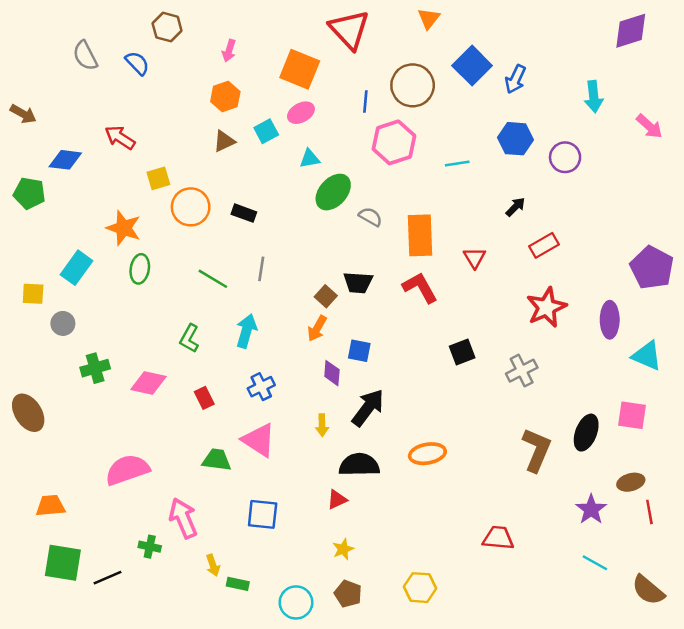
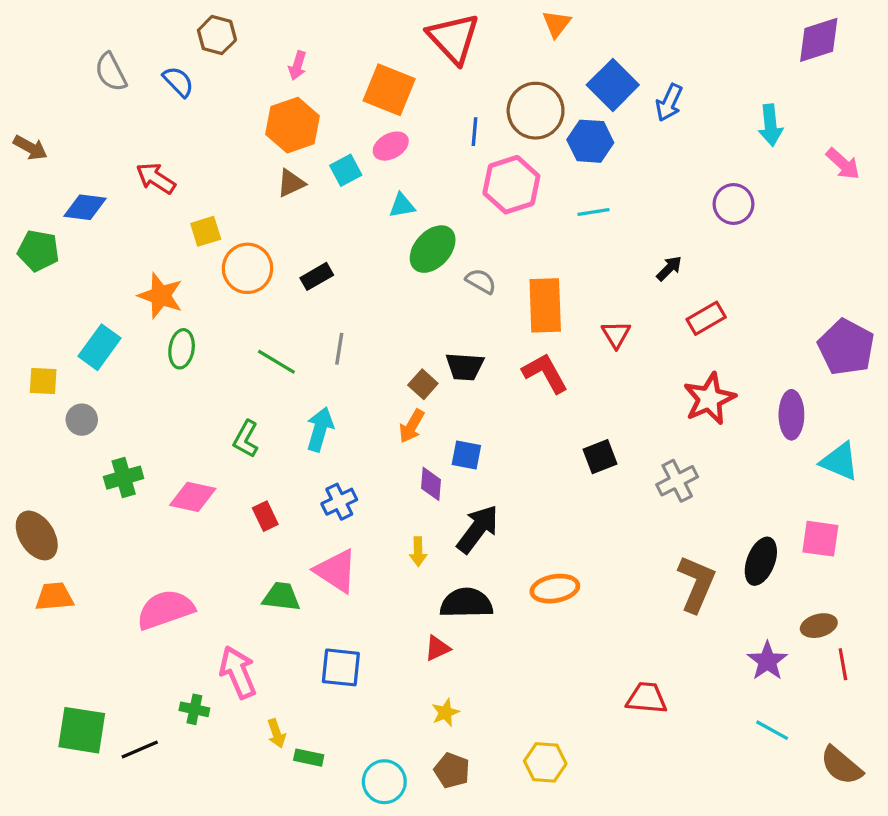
orange hexagon: (225, 97) -> (293, 125), size x1.4
blue hexagon: (515, 139) -> (590, 141), moved
black rectangle: (244, 213) -> (317, 276), turned -50
orange trapezoid: (50, 506) -> (54, 597), moved

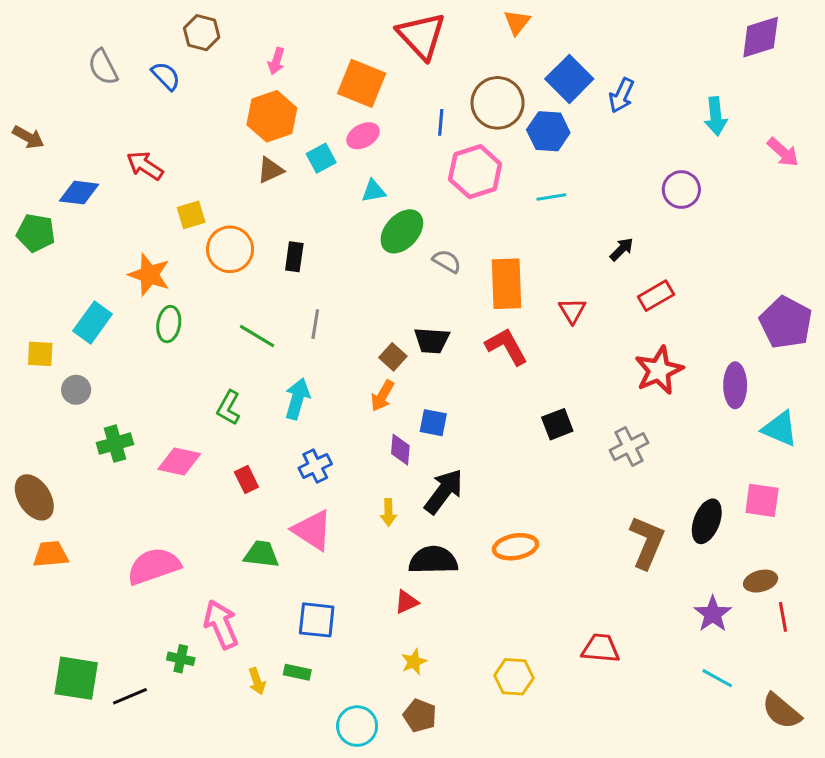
black rectangle: (317, 276) -> (294, 257), turned -52
green rectangle: (309, 758) -> (297, 672), moved
yellow hexagon: (545, 762) -> (514, 677), moved

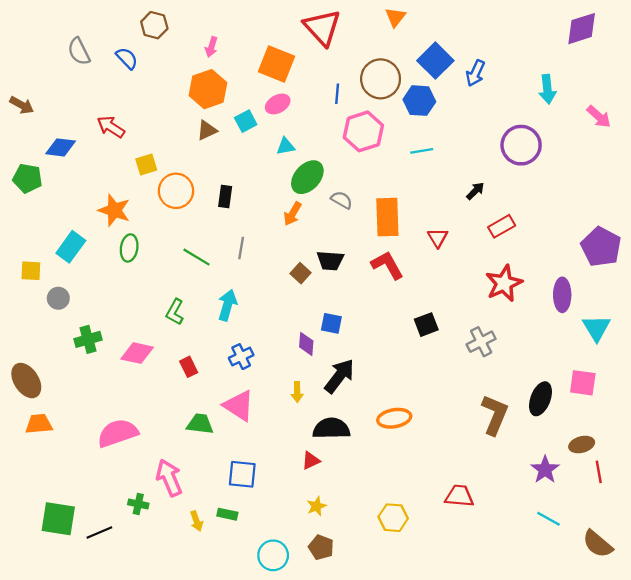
purple circle: (681, 190) -> (521, 145), size x1.4
orange arrow: (382, 396) -> (293, 214), moved
cyan triangle: (780, 429) -> (596, 328), turned 36

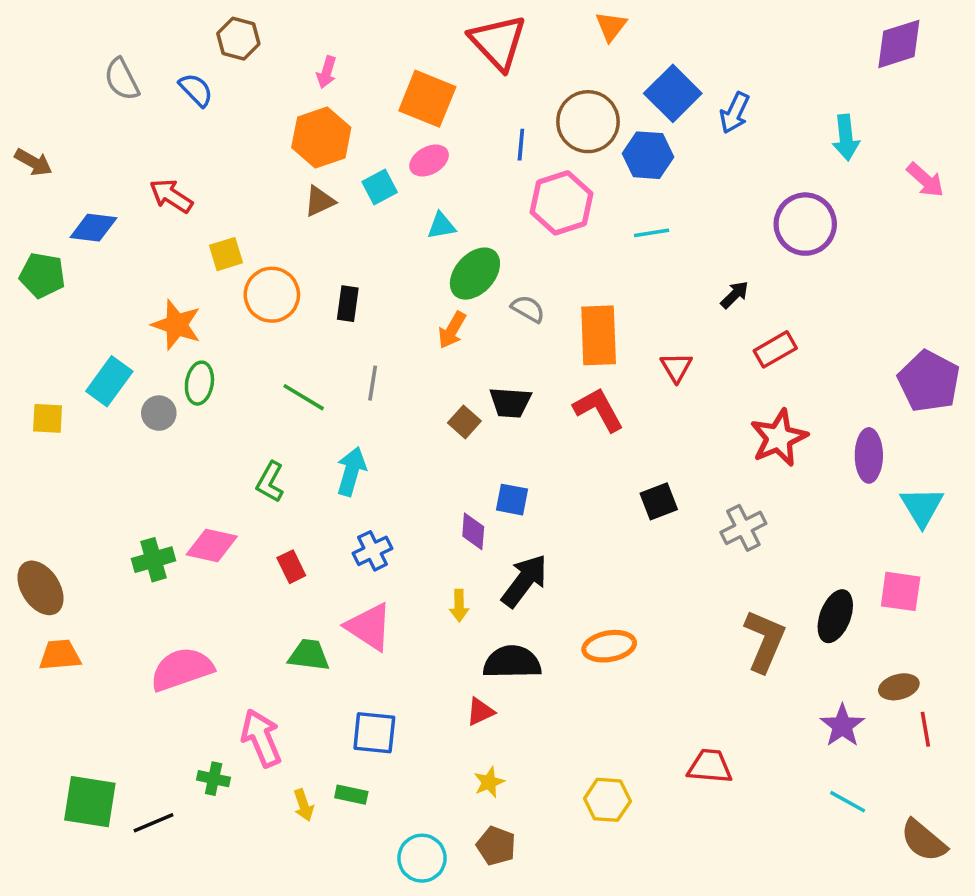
gray circle: (58, 298) -> (159, 413), moved
green cross: (88, 339) -> (154, 560), moved

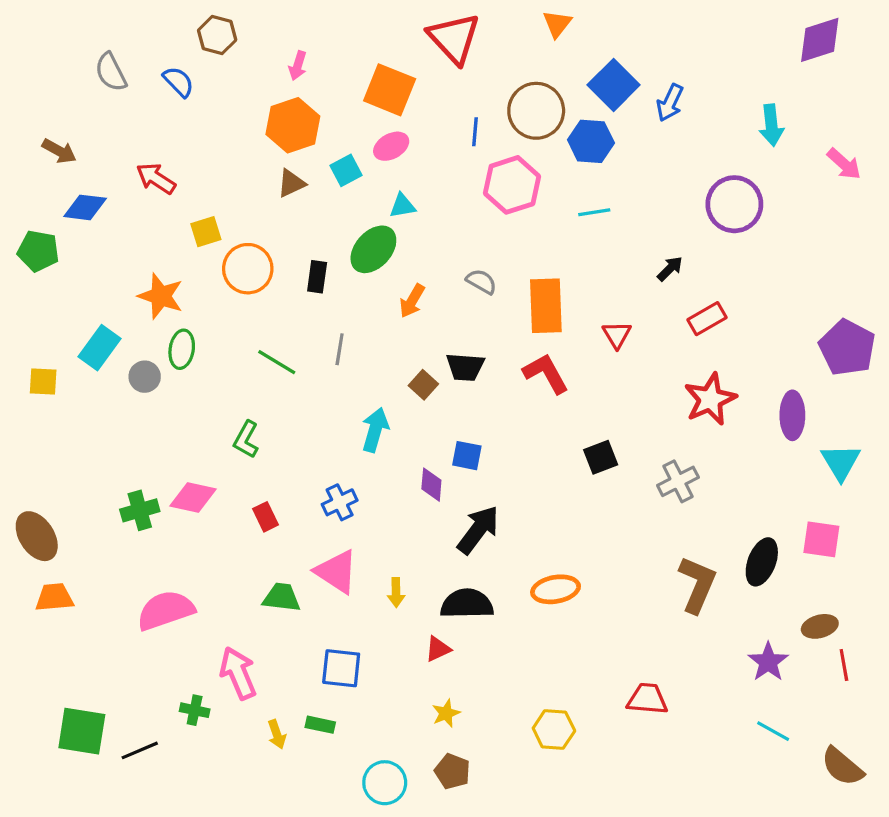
brown arrow: (33, 162) -> (59, 151), moved
green ellipse: (475, 274) -> (373, 249), moved
cyan arrow: (351, 471) -> (375, 430), moved
yellow arrow: (459, 606) -> (396, 593), moved

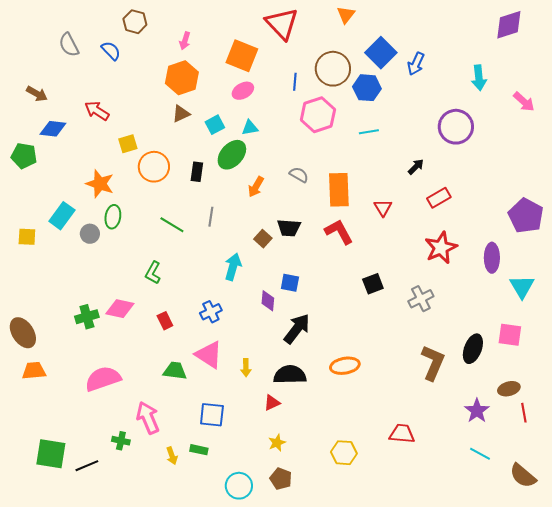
cyan square: (346, 170) -> (215, 125), moved

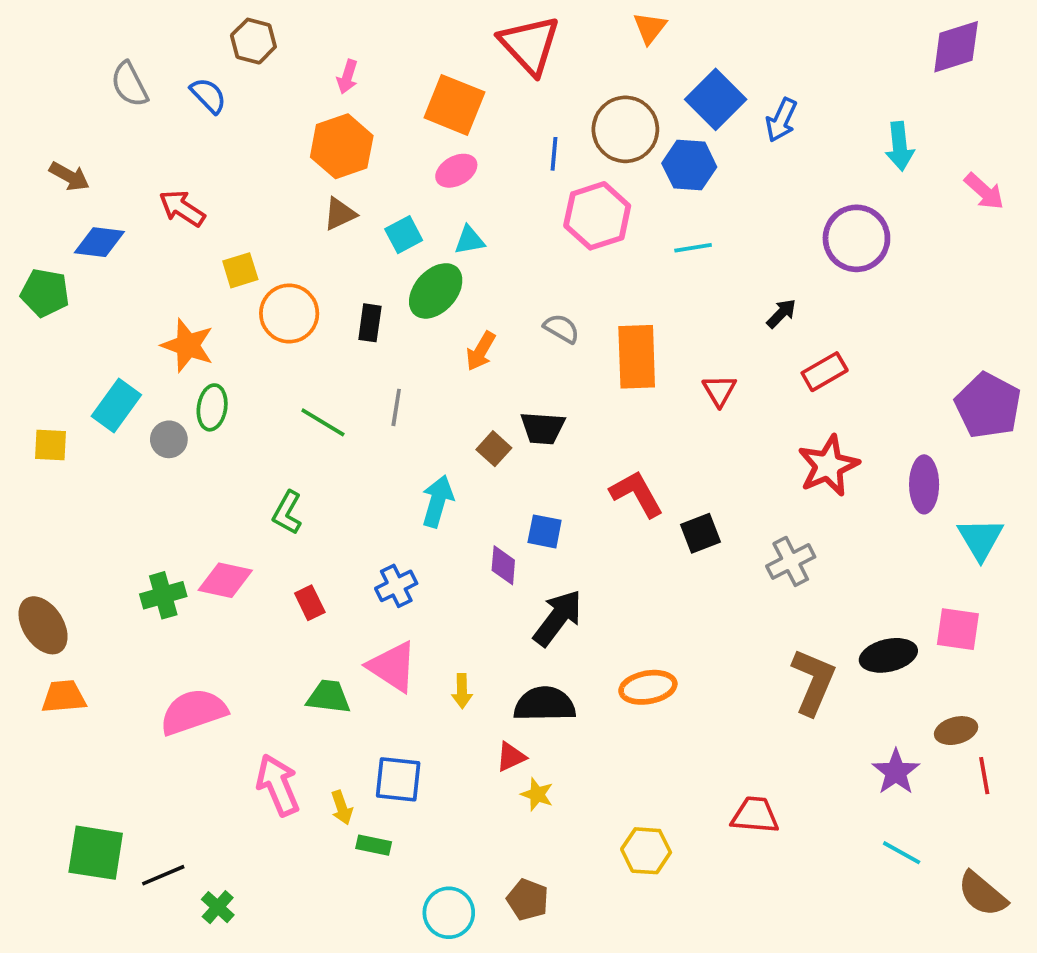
red L-shape: (339, 232) -> (637, 494), moved
black ellipse: (473, 349) -> (888, 655), turned 56
green cross: (121, 441) -> (218, 907), moved, turned 30
yellow star: (277, 443) -> (537, 794), moved, turned -30
yellow arrow: (172, 456) -> (342, 808), moved

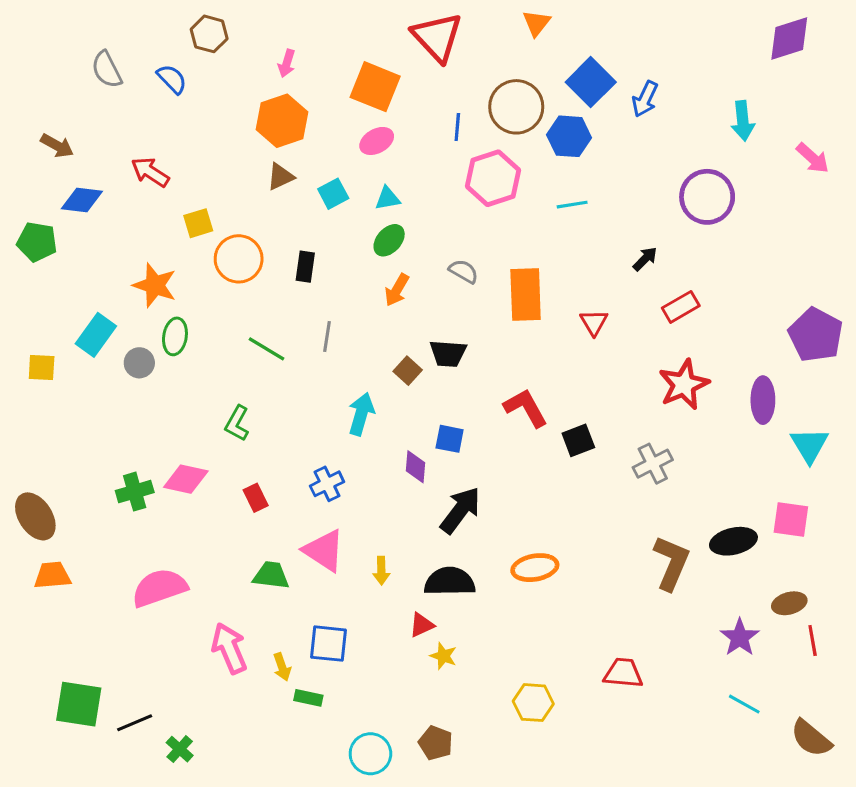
green ellipse: (436, 291) -> (389, 240), moved, size x0.7

